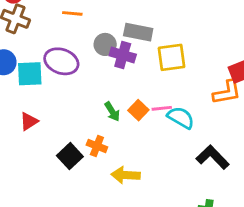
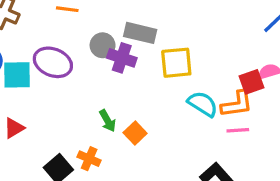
pink line: (162, 108) -> (238, 130), moved
orange square: (138, 110) -> (135, 133), moved
cyan semicircle: (181, 118) -> (203, 104), moved

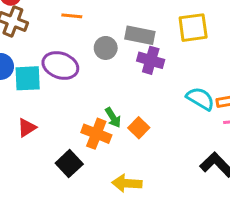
purple cross: (122, 58) -> (151, 60), moved
yellow square: (176, 63) -> (193, 28), moved
orange cross: (89, 159) -> (96, 134), moved, size x1.4

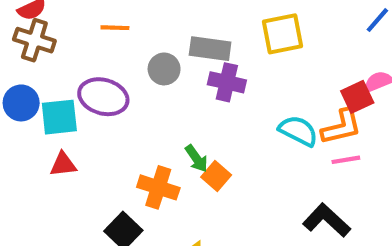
green arrow: (113, 118) -> (197, 159), moved
red triangle: (27, 128) -> (63, 164), moved, turned 30

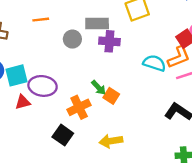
purple ellipse: (103, 97) -> (43, 86), moved
orange cross: (158, 187) -> (79, 107), turned -35

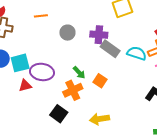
gray rectangle: (97, 24) -> (110, 49), moved, turned 36
green arrow: (99, 88) -> (79, 73), moved

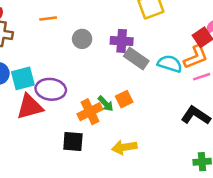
green arrow: (79, 73) -> (106, 104), moved
orange square: (100, 81) -> (124, 99), turned 32
red triangle: (25, 86) -> (30, 107), size x1.6
black square: (59, 114) -> (73, 141), turned -30

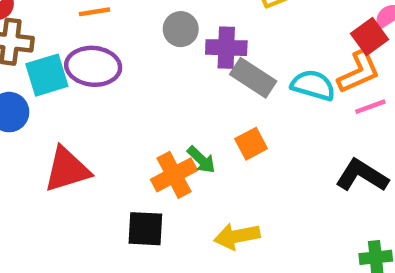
gray circle: (82, 39) -> (181, 29), moved
cyan square: (23, 78) -> (47, 75), moved
purple ellipse: (51, 89) -> (93, 66), moved
orange square: (124, 99) -> (251, 144), moved

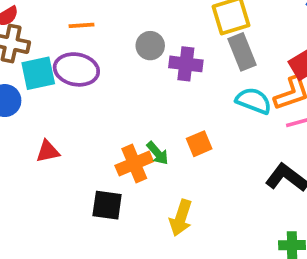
gray rectangle: (253, 78) -> (242, 52), moved, turned 30
red triangle: (67, 170) -> (48, 151), size x0.6
yellow arrow: (237, 236) -> (181, 218), turned -66

